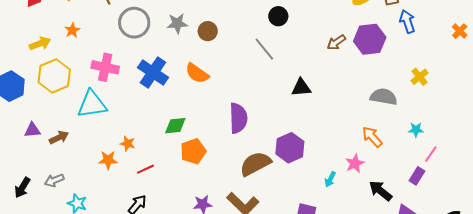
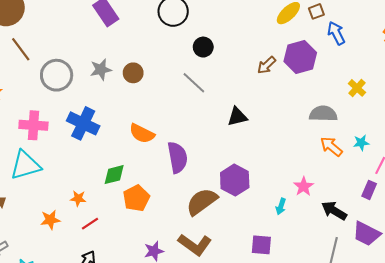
orange semicircle: (197, 73) -> (142, 134), moved
orange arrow: (372, 137) -> (331, 146), moved
orange star: (128, 144) -> (78, 198), moved

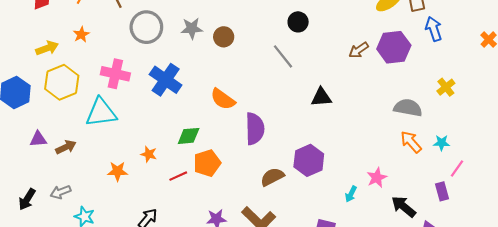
purple rectangle: (369, 190) -> (442, 191), turned -48
brown semicircle: (202, 202) -> (272, 177), size x0.7
red line: (90, 224) -> (178, 176), moved

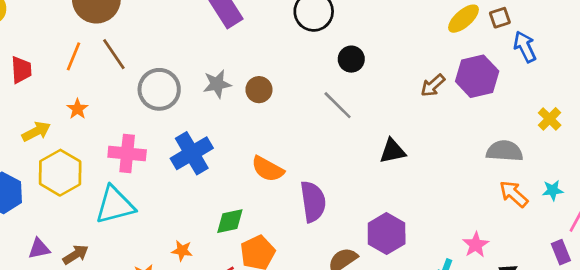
blue cross: (166, 80) -> (192, 153), turned 32

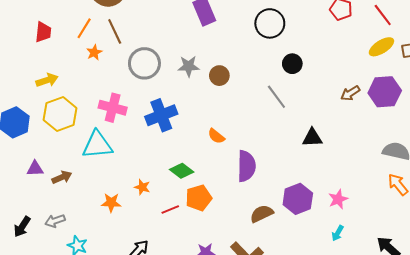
orange star: (77, 109) -> (94, 52), moved
orange semicircle: (268, 169) -> (216, 136), size x0.7
green diamond: (230, 221) -> (182, 171), turned 40
pink star: (476, 245) -> (338, 199), moved

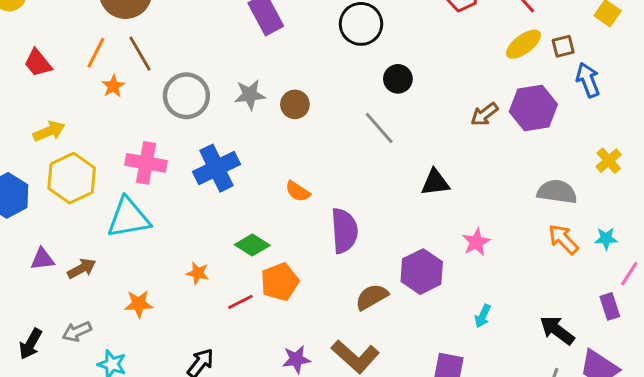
red trapezoid: (43, 32) -> (38, 63), turned 140
pink star: (338, 199) -> (476, 242), moved
orange star: (111, 203) -> (139, 304), moved

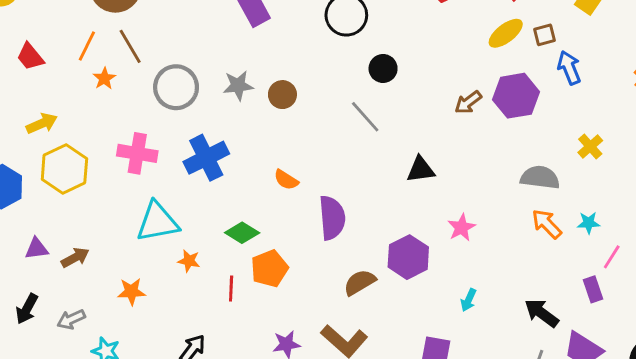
cyan triangle: (128, 218) -> (157, 222), moved
red line: (240, 302) -> (231, 289), turned -60
black arrow: (31, 344) -> (27, 309), moved

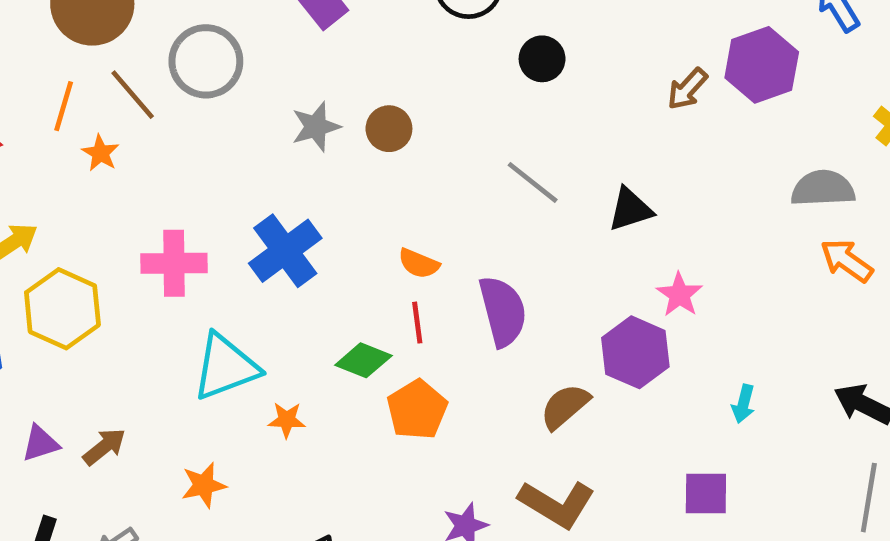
gray circle: (176, 87) -> (206, 61), moved
gray line: (365, 117) -> (533, 182), moved
pink star: (461, 228) -> (679, 295), moved
red line: (231, 289) -> (417, 323), moved

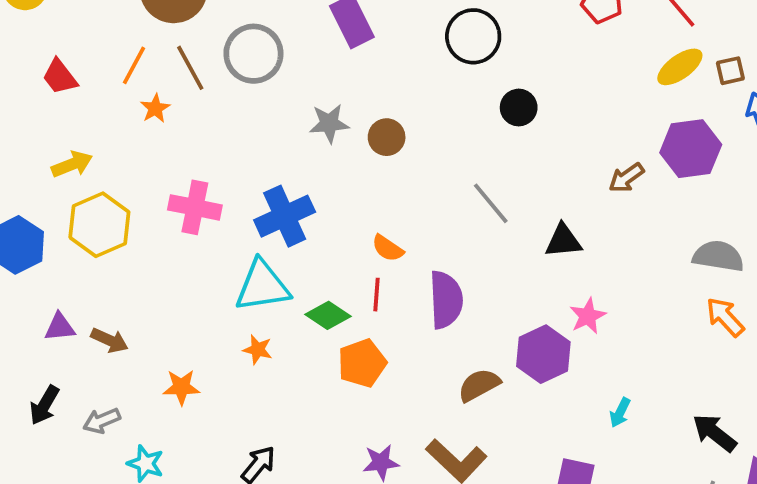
brown arrow: (687, 89) -> (626, 178), moved
cyan triangle: (225, 367) -> (262, 286), moved
brown arrow: (104, 447) -> (110, 340), turned 51

